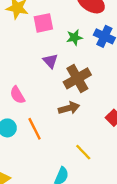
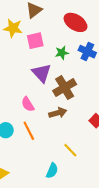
purple triangle: (50, 61) -> (42, 73), size x1.5
pink semicircle: (17, 95) -> (28, 104), moved

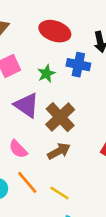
yellow line: (70, 150) -> (59, 193), moved

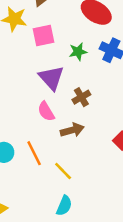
brown cross: (60, 117) -> (81, 97), size x0.6
pink semicircle: (18, 149) -> (46, 111), moved

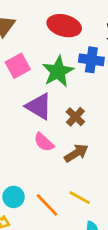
green star: (78, 52) -> (58, 71), size x1.6
orange line: (34, 153) -> (47, 205), moved

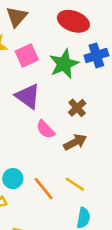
blue cross: (91, 60) -> (96, 55), turned -30
purple triangle: (39, 106) -> (28, 96), moved

